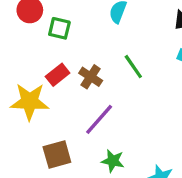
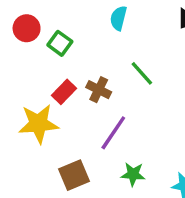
green square: (59, 28) -> (60, 43), turned 30

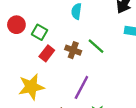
brown cross: (99, 90) -> (73, 50), moved
red rectangle: (64, 92) -> (47, 53), moved

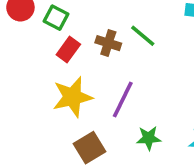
yellow star: (31, 87) -> (72, 97), moved

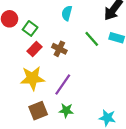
green line: (143, 36) -> (92, 39), moved
green star: (149, 138) -> (66, 110), moved

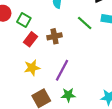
brown cross: (59, 49) -> (55, 36), turned -32
yellow star: (33, 78) -> (32, 68), size x0.7

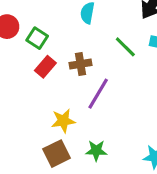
yellow star: (32, 68) -> (63, 121), moved
purple line: (62, 70) -> (98, 94), moved

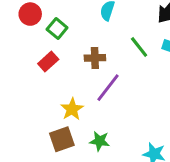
red rectangle: (45, 67) -> (48, 61), moved
yellow star: (63, 121) -> (72, 109), turned -30

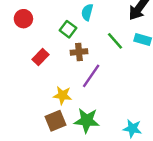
green square: (57, 28) -> (68, 29), moved
yellow star: (72, 109) -> (62, 95), turned -30
green star: (100, 141) -> (87, 120), size x1.5

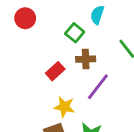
red rectangle: (41, 57) -> (55, 71), moved

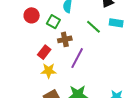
red circle: (25, 18) -> (32, 15), moved
yellow star: (64, 107) -> (49, 71), moved

